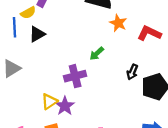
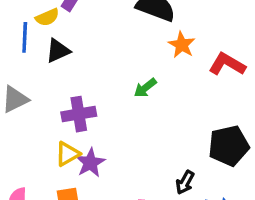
black arrow: (132, 72) -> (185, 182), moved
purple cross: (75, 76) -> (79, 114), moved

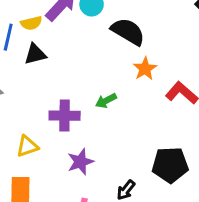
purple cross: (79, 114) -> (65, 116), moved
purple star: (90, 163) -> (80, 162), moved

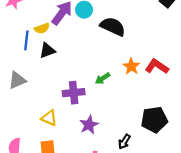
orange star: (145, 69) -> (131, 66), moved
yellow triangle: (27, 146) -> (49, 118), turned 49

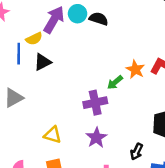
black semicircle: (113, 26) -> (99, 19), moved, size x0.7
green arrow: (103, 78) -> (115, 82), moved
purple cross: (74, 93) -> (95, 103), moved

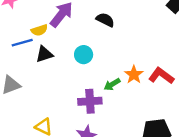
cyan circle: (78, 14) -> (84, 55), moved
blue line: (19, 54) -> (22, 43), turned 66

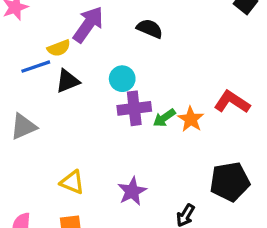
orange star: (134, 75) -> (191, 119), moved
purple cross: (90, 101) -> (134, 108), moved

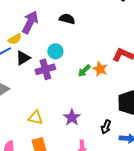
purple cross: (134, 108) -> (45, 69), moved

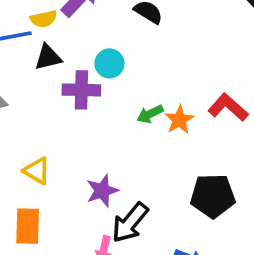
black arrow: (106, 127) -> (130, 223), moved, size x1.6

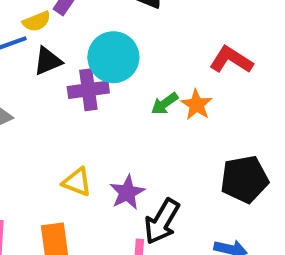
cyan circle: (109, 63) -> (113, 57), size x1.6
red L-shape: (228, 107) -> (231, 60), moved
yellow triangle: (37, 171) -> (77, 182), moved

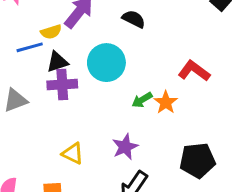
purple cross: (88, 90) -> (62, 84), moved
purple star: (127, 192) -> (125, 147), moved

